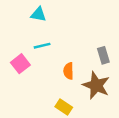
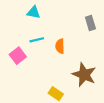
gray rectangle: (103, 55) -> (90, 23), moved
orange semicircle: (69, 71) -> (60, 46), moved

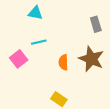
orange semicircle: (60, 46) -> (63, 62), moved
brown star: (84, 75) -> (91, 59), moved

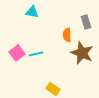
cyan line: (39, 42) -> (36, 54), moved
orange semicircle: (63, 62) -> (67, 35), moved

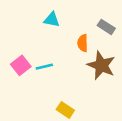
cyan triangle: (32, 12) -> (52, 20), moved
gray rectangle: (86, 22) -> (106, 27), turned -40

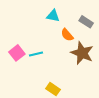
cyan triangle: (52, 20) -> (53, 16), moved
orange semicircle: (83, 43) -> (67, 35), turned -40

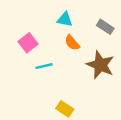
orange semicircle: (67, 35) -> (72, 43), moved
pink square: (17, 53) -> (28, 43), moved

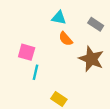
pink square: (28, 43) -> (27, 52), moved, turned -36
cyan line: (44, 66) -> (36, 72), moved, turned -64

